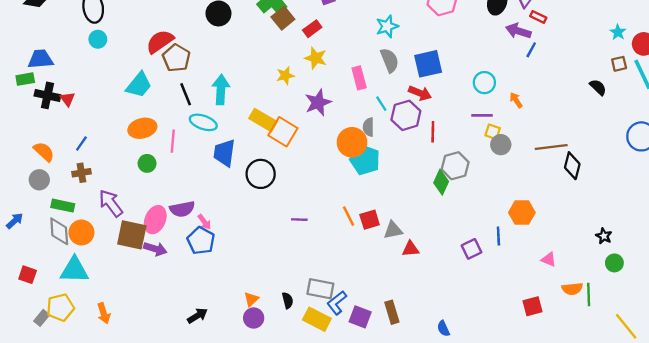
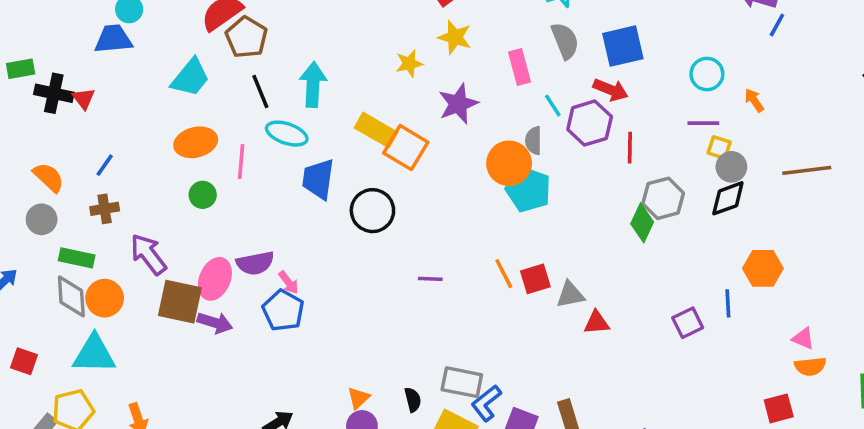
blue trapezoid: (40, 59) -> (113, 39), moved
black diamond: (572, 166) -> (728, 198), moved, turned 56
orange semicircle: (572, 289) -> (810, 366), moved

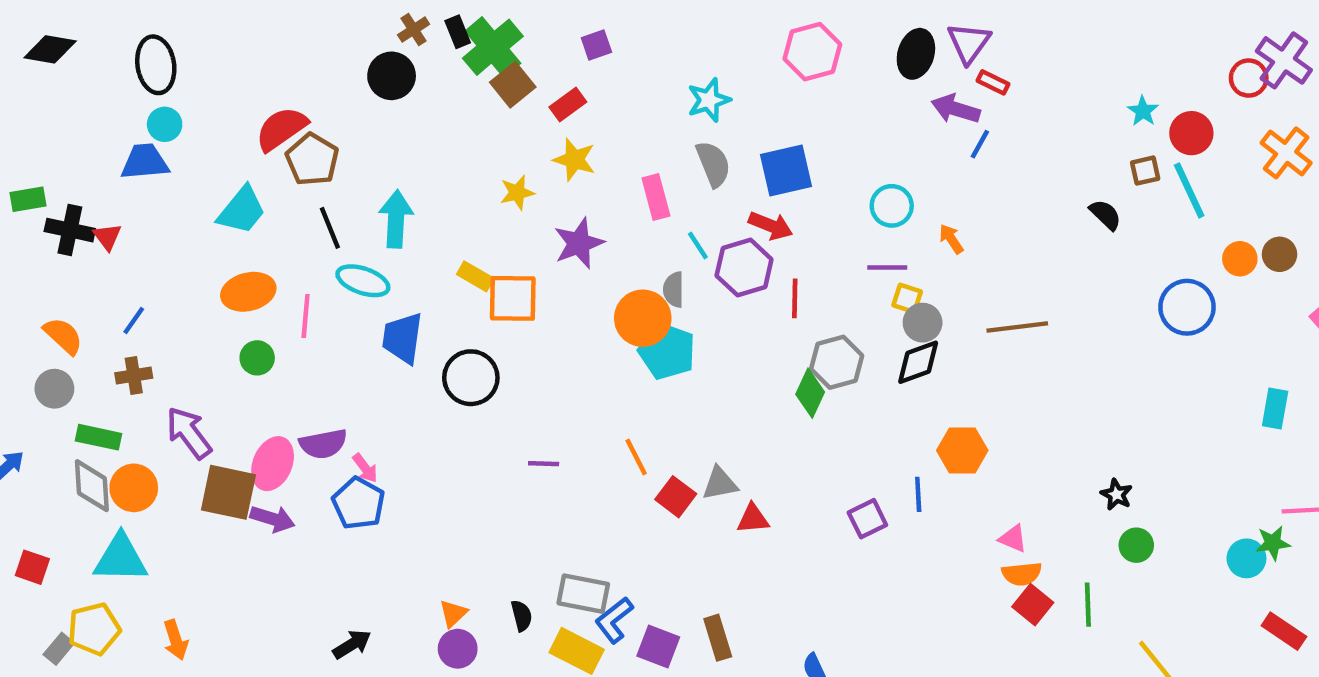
yellow rectangle: (376, 130) -> (475, 276), size x0.7
orange square: (406, 148) -> (513, 298), turned -30
red square: (535, 279) -> (676, 497), moved, turned -36
red square: (779, 408) -> (1033, 605), moved, turned -36

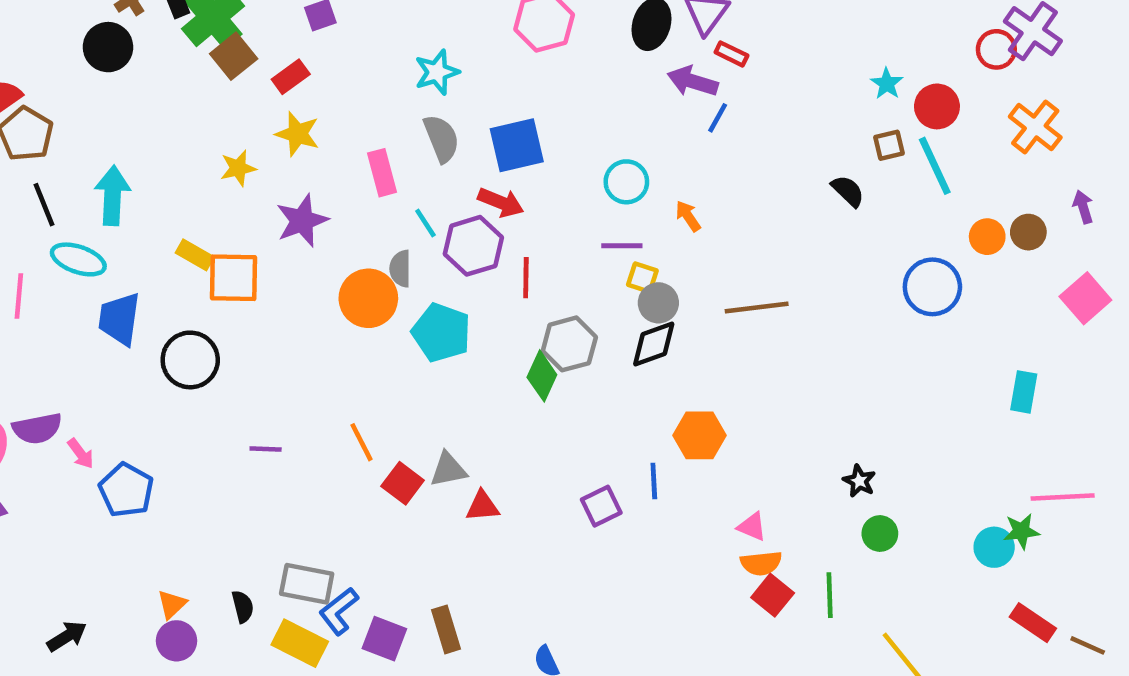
cyan pentagon: (667, 351) -> (441, 333), moved
blue pentagon: (358, 503) -> (126, 490), moved

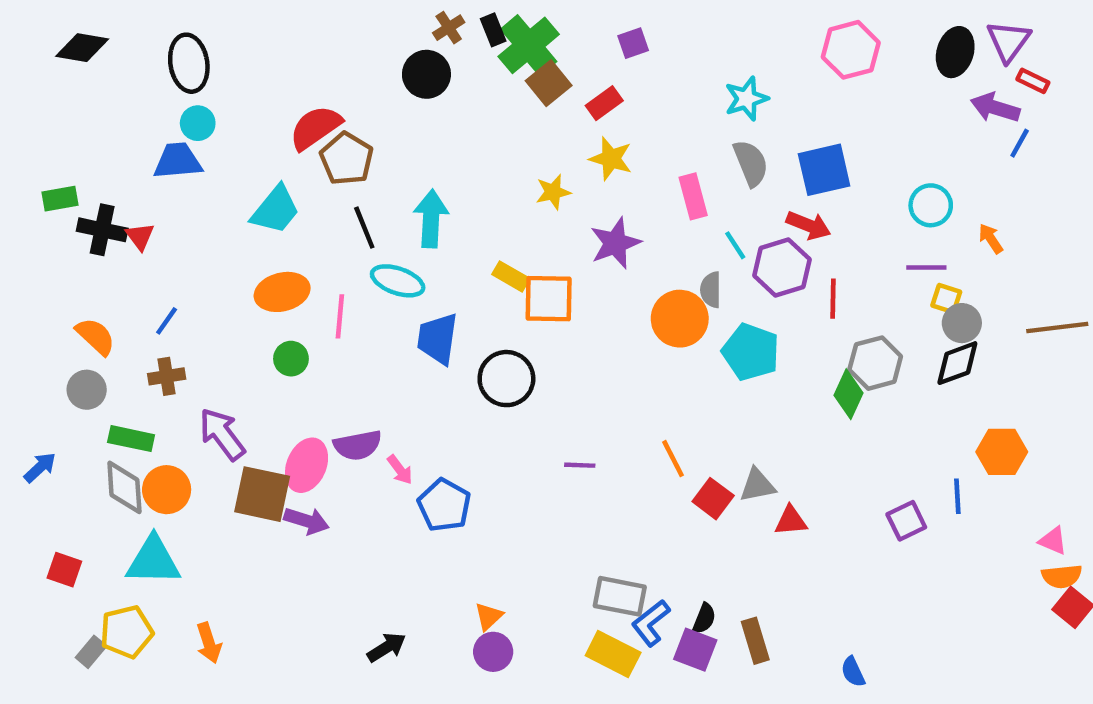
black semicircle: (243, 607) -> (704, 618), moved, turned 36

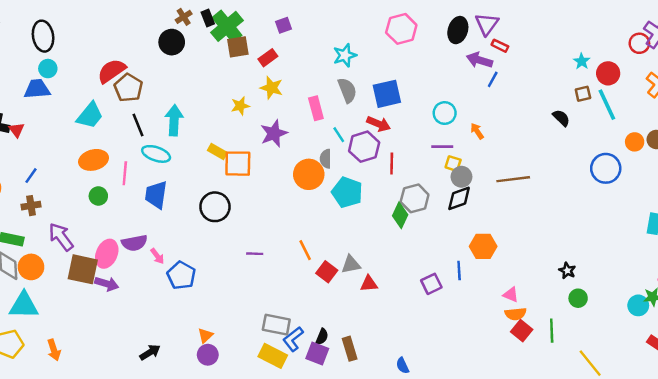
brown square: (549, 83) -> (238, 47), turned 30
blue trapezoid: (438, 339) -> (156, 195), moved

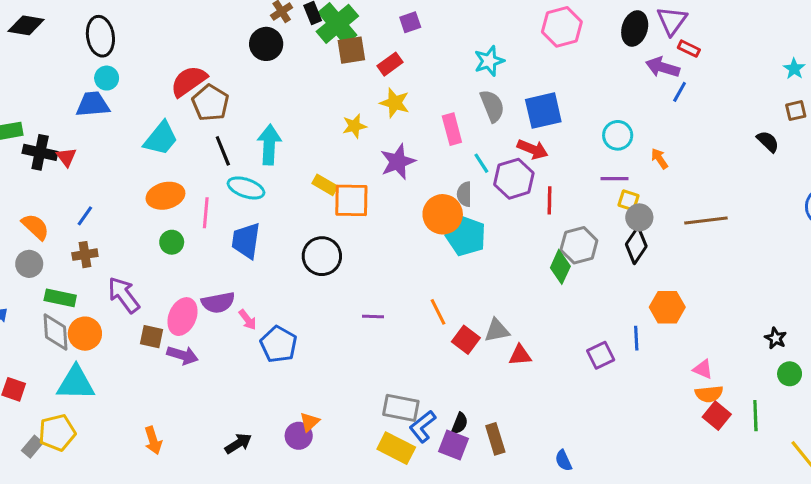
cyan pentagon: (347, 192) -> (466, 236), moved
black diamond: (459, 198) -> (636, 245), turned -36
brown square: (83, 269) -> (152, 337), size x0.6
orange arrow: (54, 350) -> (153, 440), moved
purple circle: (208, 355) -> (299, 436), moved

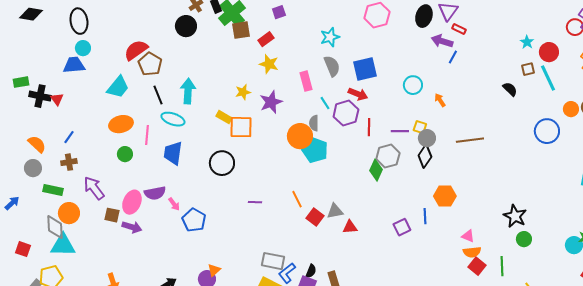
yellow star: (354, 126) -> (243, 92), moved
purple line: (615, 179) -> (400, 131), moved
gray diamond: (56, 332) -> (55, 227), moved
black star: (776, 338) -> (515, 216), size x1.6

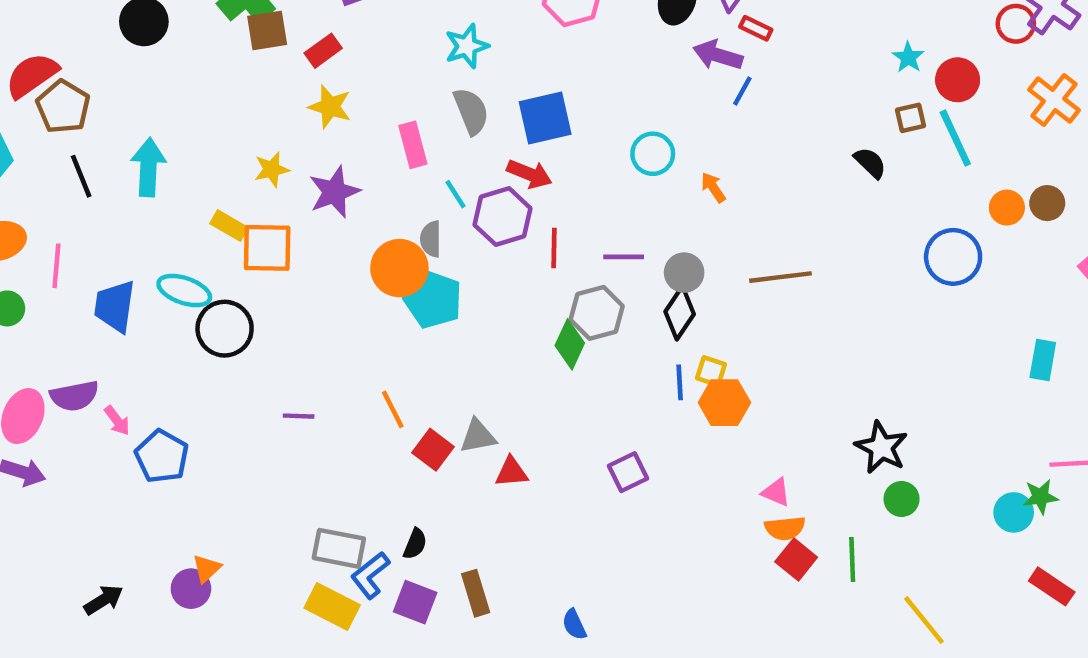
cyan ellipse: (173, 119) -> (184, 291), moved
yellow square: (420, 127) -> (711, 371), moved
blue line: (425, 216) -> (680, 382), moved
black semicircle: (311, 271) -> (415, 544), moved

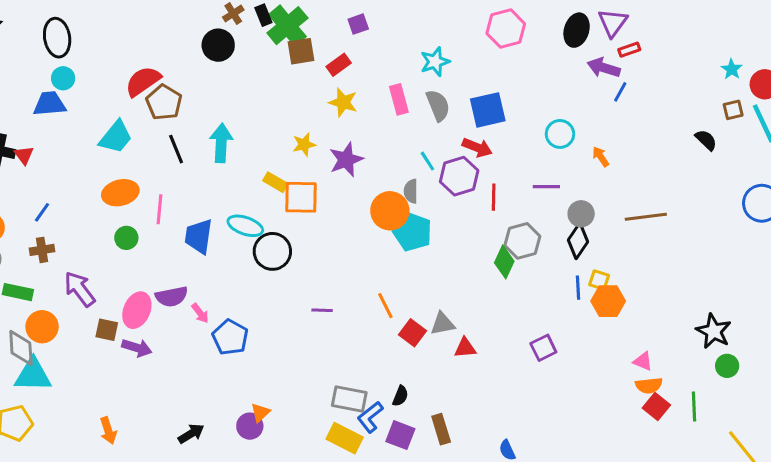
red rectangle: (756, 28) -> (629, 50), turned -45
pink rectangle: (413, 145) -> (399, 99), moved
purple line: (624, 257) -> (546, 187), moved

